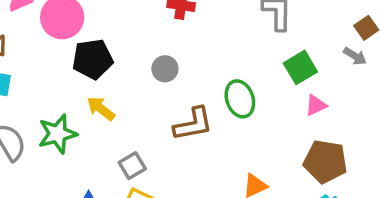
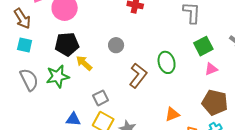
black pentagon: (93, 59) -> (67, 44), moved
gray circle: (165, 69) -> (116, 45), moved
brown L-shape: (193, 124) -> (138, 76), turned -45

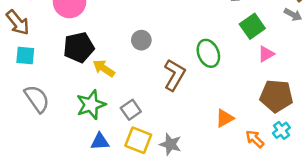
green star: (58, 76) -> (91, 105), moved

